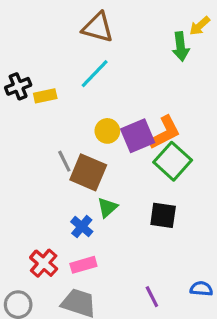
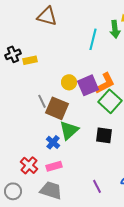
brown triangle: (98, 27) -> (47, 16), moved
cyan line: (95, 74) -> (93, 39), moved, turned -30
green triangle: (107, 207) -> (69, 130), size x1.5

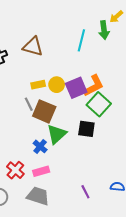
brown triangle: (47, 16) -> (33, 47), moved
yellow rectangle: (30, 60) -> (38, 85), moved
black square: (104, 135) -> (86, 129), moved

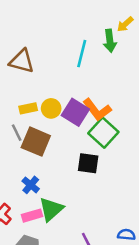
orange L-shape: (94, 86) -> (97, 110), turned 80
purple square: (76, 88) -> (75, 112), turned -35
green triangle: (57, 134) -> (51, 209), moved

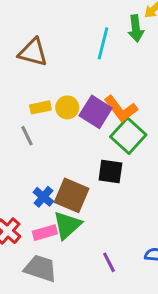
brown square: (36, 142) -> (72, 195), moved

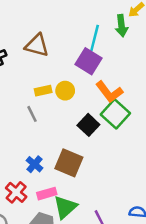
purple square: (96, 112) -> (88, 61), moved
black square: (110, 171) -> (88, 125), moved, turned 35
blue cross: (43, 197) -> (35, 164), moved
green triangle: (67, 225) -> (65, 207), moved

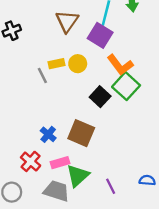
brown triangle: (37, 45) -> (67, 21), moved, turned 50
gray line: (32, 114) -> (42, 75), moved

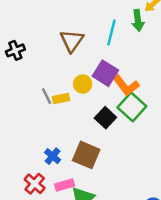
purple square: (100, 35) -> (105, 73), moved
yellow rectangle: (56, 64) -> (61, 98), moved

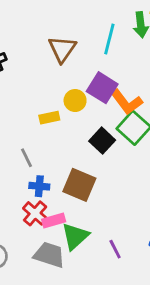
gray line: (47, 96) -> (26, 158), moved
blue cross: (53, 156) -> (39, 186), turned -35
red cross: (35, 184) -> (35, 213), moved

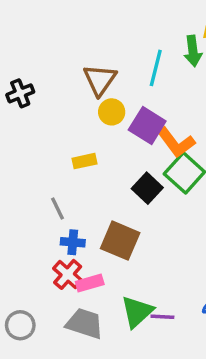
yellow circle: (75, 101) -> (112, 112), moved
green triangle: (75, 236) -> (137, 312), moved
purple line: (115, 249) -> (162, 317), turned -60

